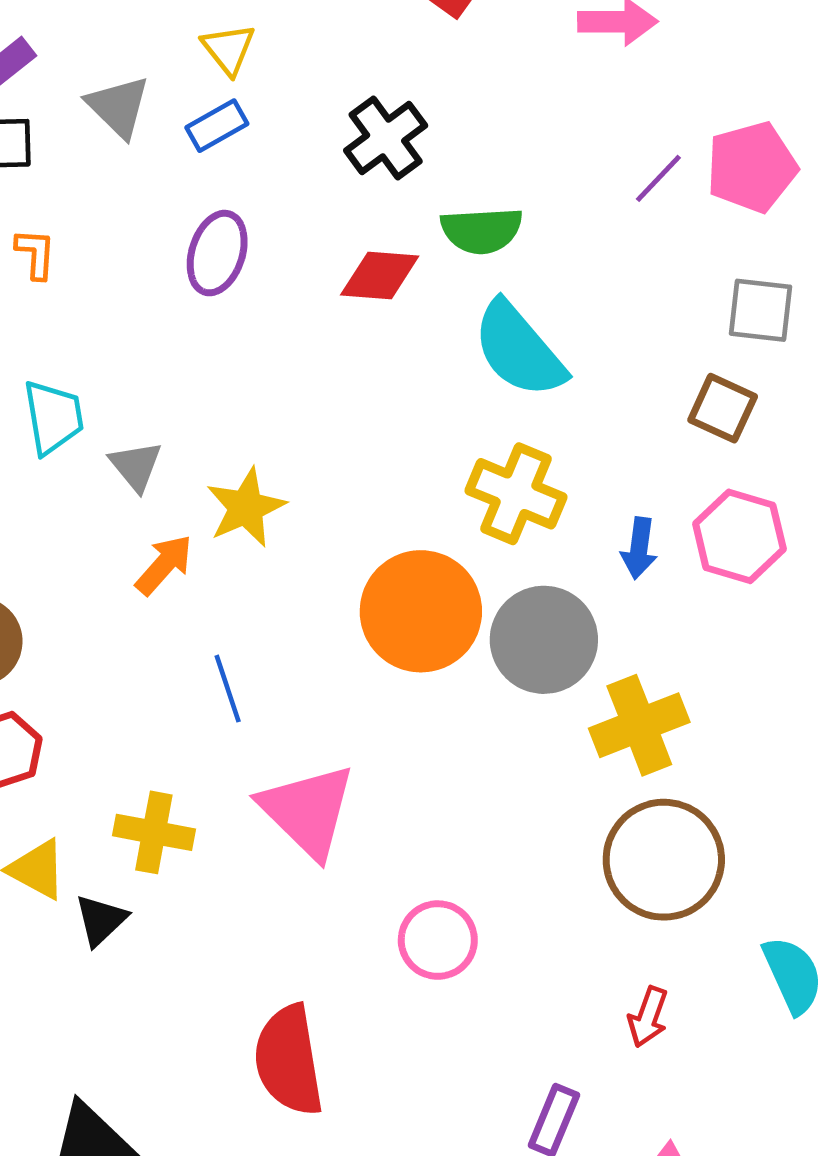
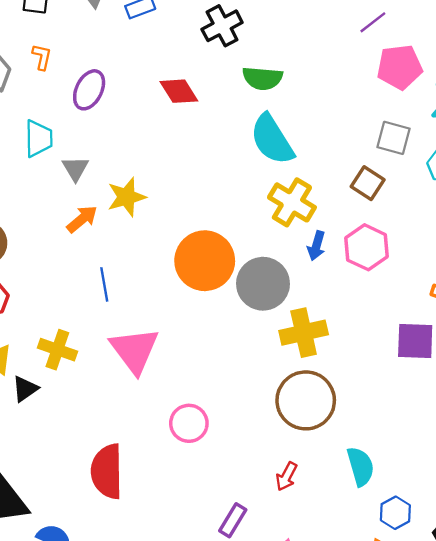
purple line: (658, 178) -> (373, 22), moved
purple ellipse: (217, 253) -> (89, 90), moved
red diamond: (380, 275) -> (179, 91), moved, turned 45
yellow cross: (516, 494) -> (292, 202), moved

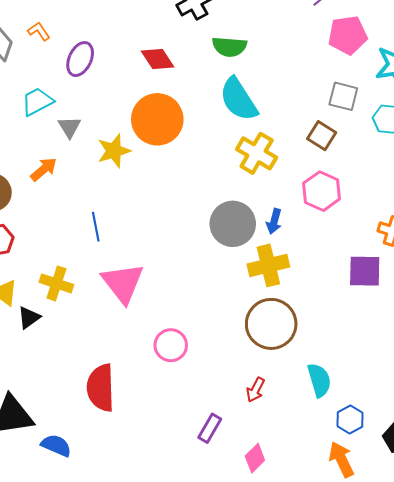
orange L-shape: (42, 57) -> (39, 31), turned -45
cyan trapezoid: (39, 138) -> (37, 102), turned -116
orange arrow: (82, 219) -> (44, 169), moved
blue arrow: (316, 246) -> (274, 221), moved
orange circle: (205, 261) -> (157, 119), moved

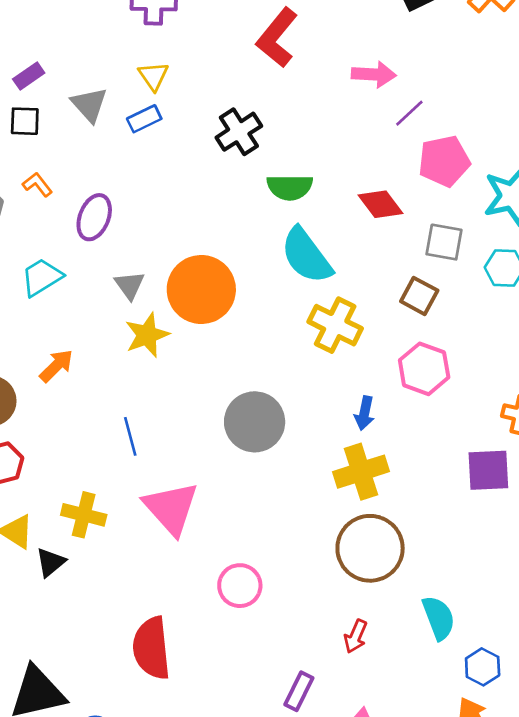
red diamond: (158, 59) -> (380, 204), moved
gray triangle: (69, 127) -> (130, 285), moved
gray circle: (233, 224) -> (255, 422), moved

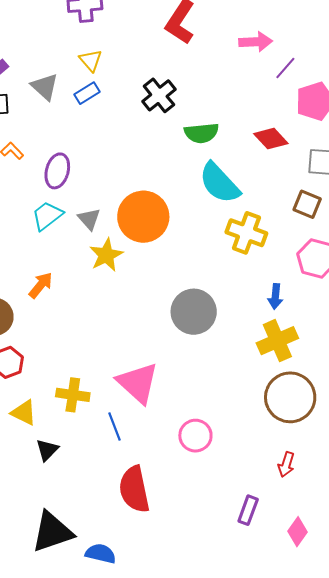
cyan trapezoid: (42, 277) -> (47, 216), moved
blue line: (130, 436) -> (114, 426), moved
black triangle: (51, 562) -> (47, 450), moved

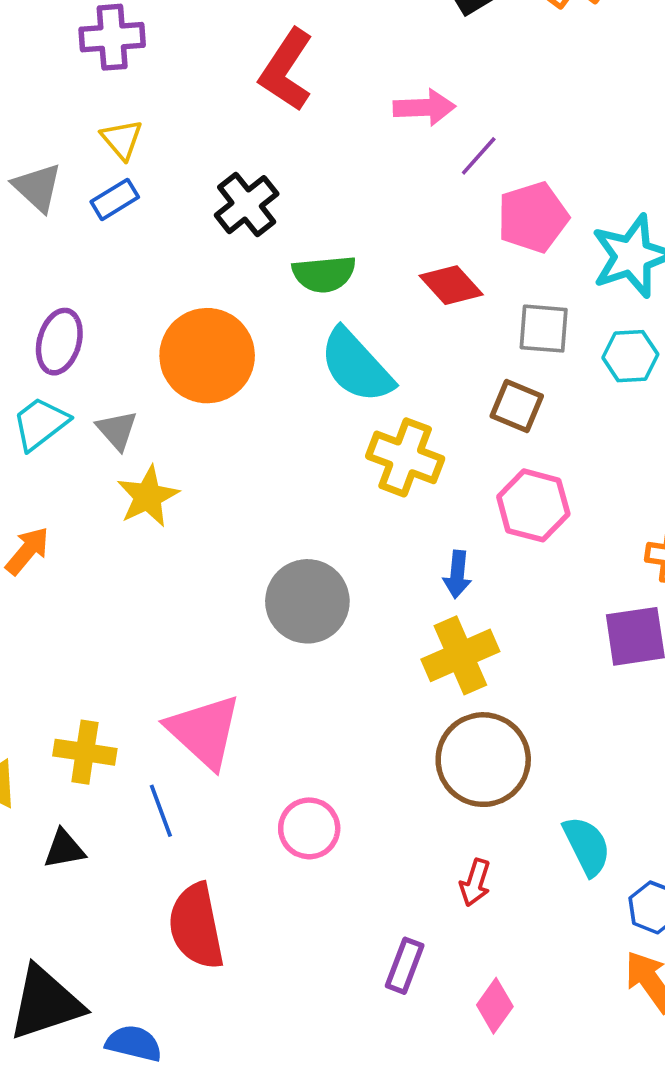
orange circle: (143, 217) -> (207, 356), moved
black triangle: (47, 450) -> (64, 849), moved, turned 35

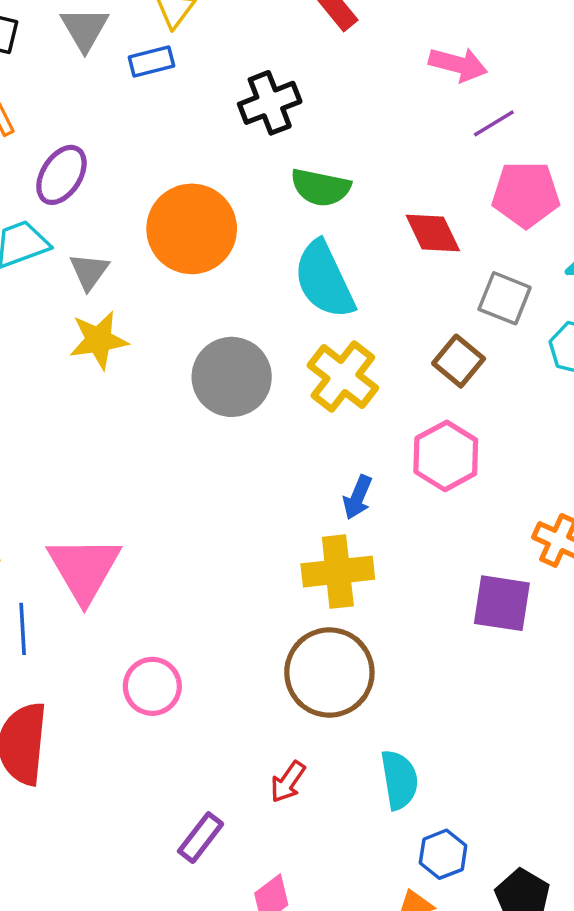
gray circle: (307, 601) -> (232, 377), moved

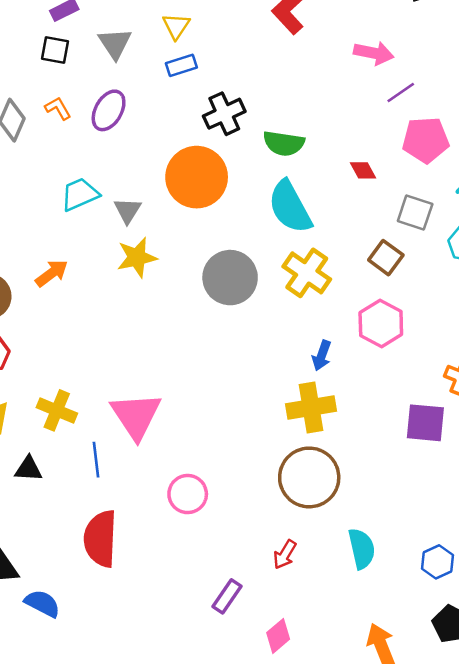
blue rectangle: (151, 61) -> (181, 65), moved
black cross: (270, 103) -> (224, 114), moved
purple ellipse: (61, 175) -> (109, 110), moved
red diamond: (433, 233) -> (363, 170), size x0.7
blue hexagon: (443, 854) -> (438, 562), moved

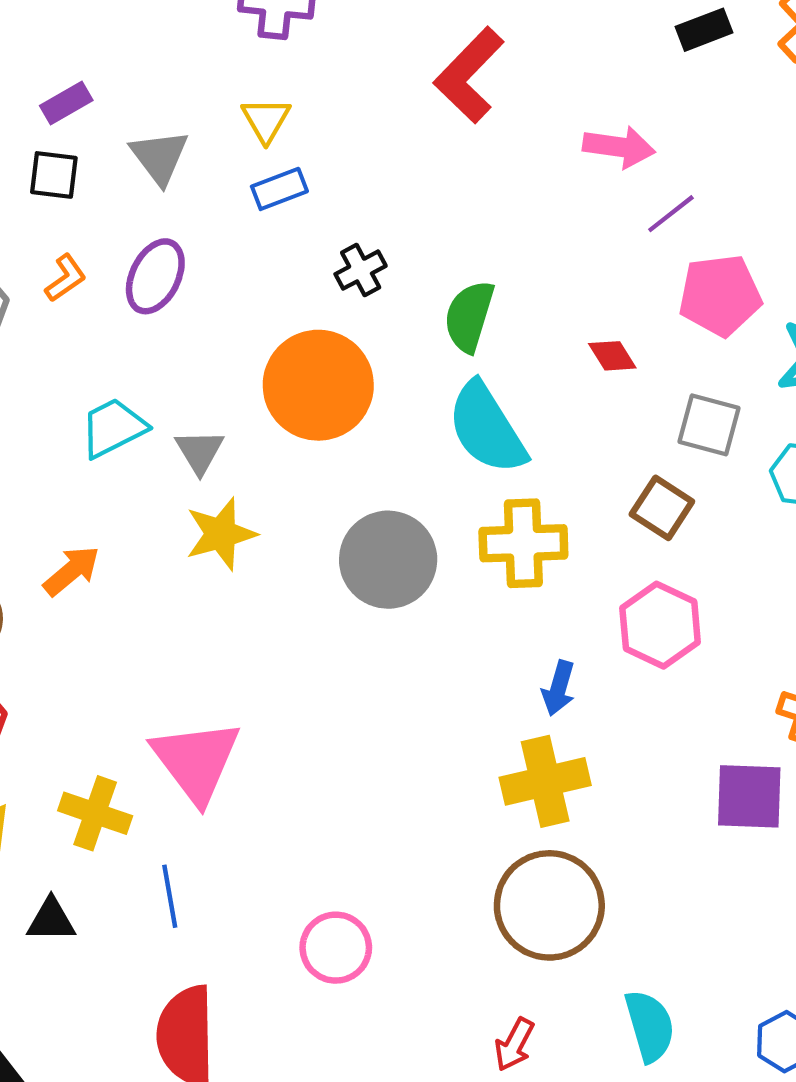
orange L-shape: (58, 108) -> (66, 278), turned 88
black cross: (224, 114) -> (361, 270), size x0.7
green semicircle: (284, 143) -> (469, 316), turned 102
yellow cross: (307, 273) -> (523, 543), turned -33
pink triangle: (136, 416) -> (196, 761), moved

